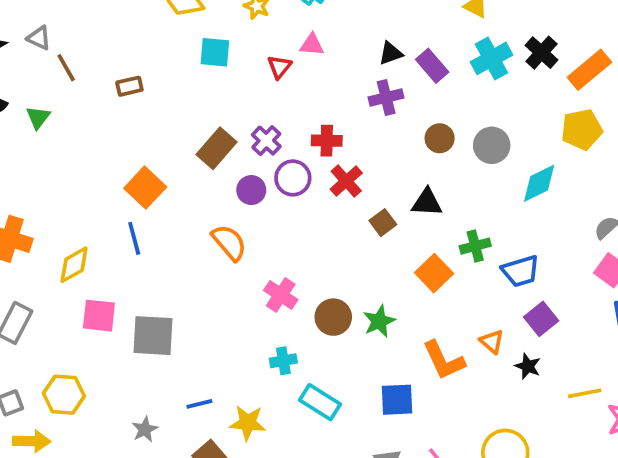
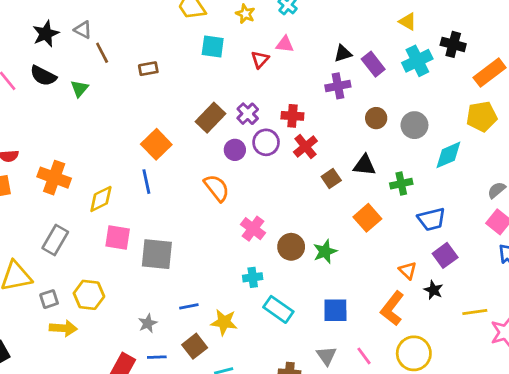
black cross: (542, 53) -> (453, 44), moved, turned -30
green cross: (475, 246) -> (401, 184), moved
orange L-shape: (444, 360) -> (392, 308), moved, turned 60

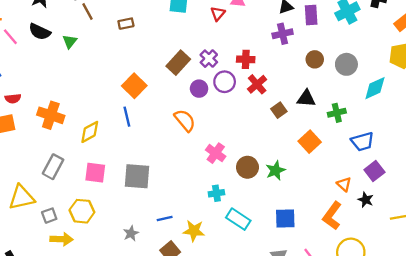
purple rectangle: (373, 64) -> (311, 15), turned 36
pink square: (118, 238) -> (95, 173), moved

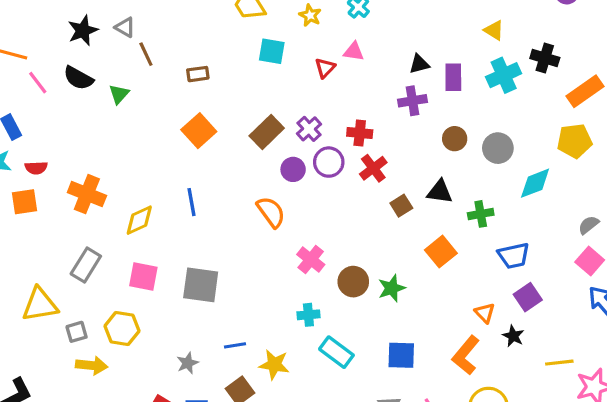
orange square: (134, 86) -> (199, 131), moved

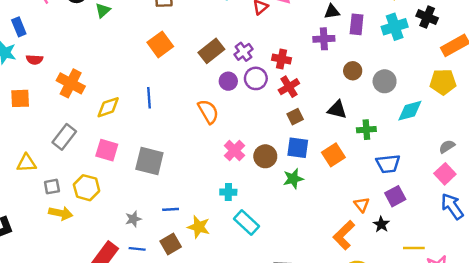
orange square: (24, 202) -> (20, 98), moved
brown square: (401, 206) -> (295, 117), moved
brown circle: (353, 282) -> (265, 156), moved
yellow triangle: (40, 305) -> (26, 163), size x0.7
blue square: (401, 355) -> (298, 148), moved

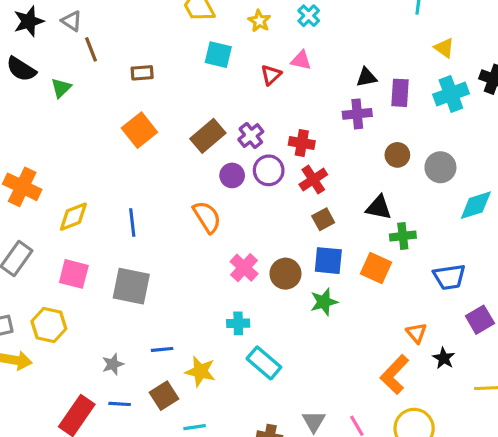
blue line: (149, 98) -> (132, 222), moved
green cross: (366, 130) -> (403, 236), moved
orange square: (333, 155) -> (376, 268), turned -30
purple square: (395, 196) -> (480, 320), moved

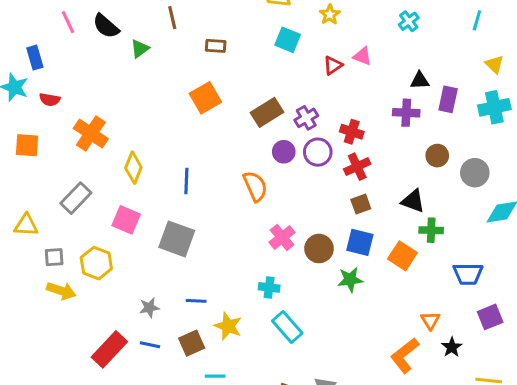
cyan cross: (309, 16) -> (409, 21), moved
yellow diamond: (73, 217) -> (133, 168), turned -56

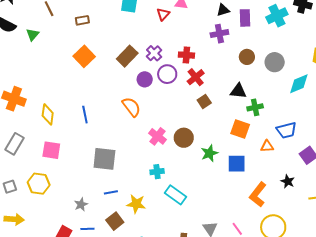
gray square: (177, 239) -> (104, 159), moved
blue square: (360, 242) -> (237, 164), moved
yellow arrow: (61, 291) -> (14, 219), moved
orange triangle: (430, 320) -> (267, 146), moved, turned -48

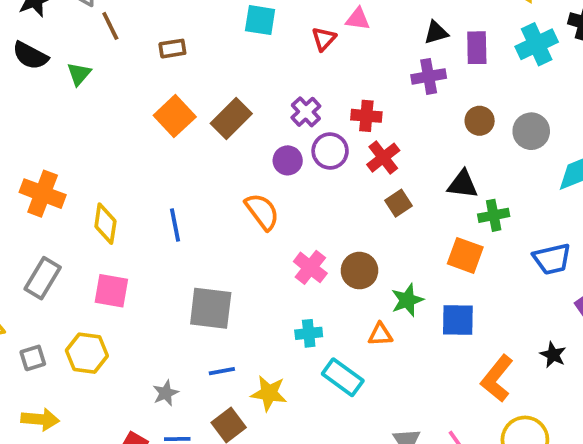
brown rectangle: (127, 56) -> (231, 118), moved
orange triangle: (267, 146) -> (380, 334), moved

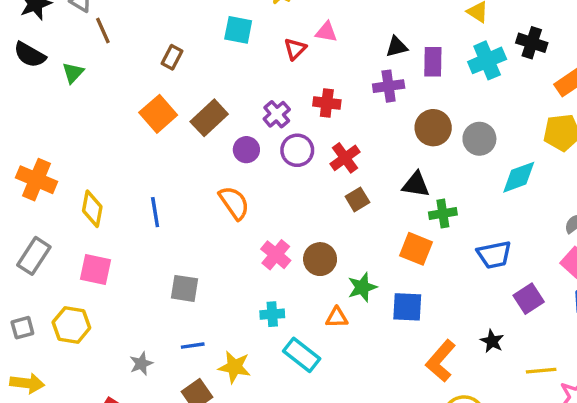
brown rectangle: (172, 49) -> (172, 57), moved, turned -55
red cross: (366, 116) -> (327, 103), moved
brown circle: (480, 121) -> (433, 128), size x1.4
purple circle: (288, 160) -> (246, 150), moved
gray square: (211, 308) -> (185, 288), size x0.7

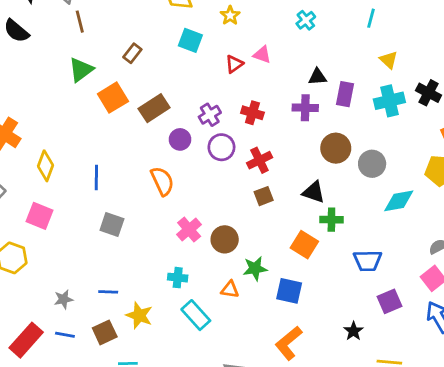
green triangle: (73, 73) -> (81, 70), moved, size x1.4
gray square: (185, 288) -> (112, 225), moved
orange L-shape: (441, 361) -> (289, 343), moved

